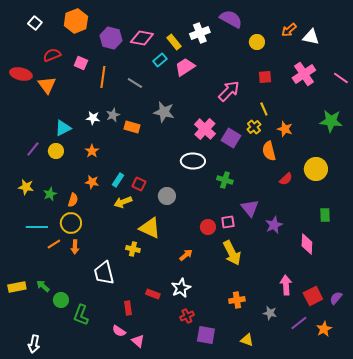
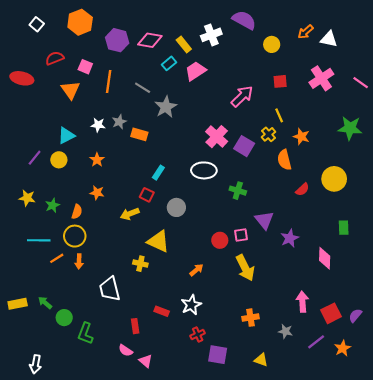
orange triangle: (47, 85) -> (71, 90), moved
gray star: (164, 112) -> (166, 107), moved, turned 30
cyan rectangle: (118, 180) -> (158, 173), moved

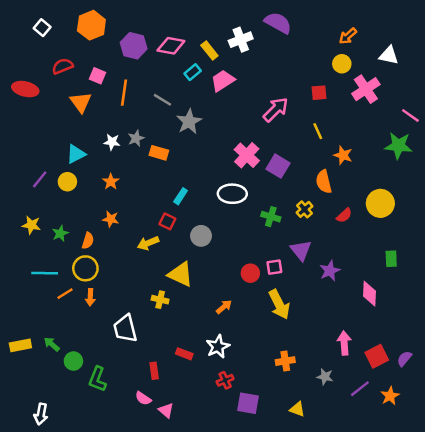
white triangle: (329, 39) -> (389, 55), moved
yellow circle: (272, 44) -> (342, 64), moved
pink line: (361, 83) -> (410, 115), moved
yellow cross: (268, 134) -> (305, 209), moved

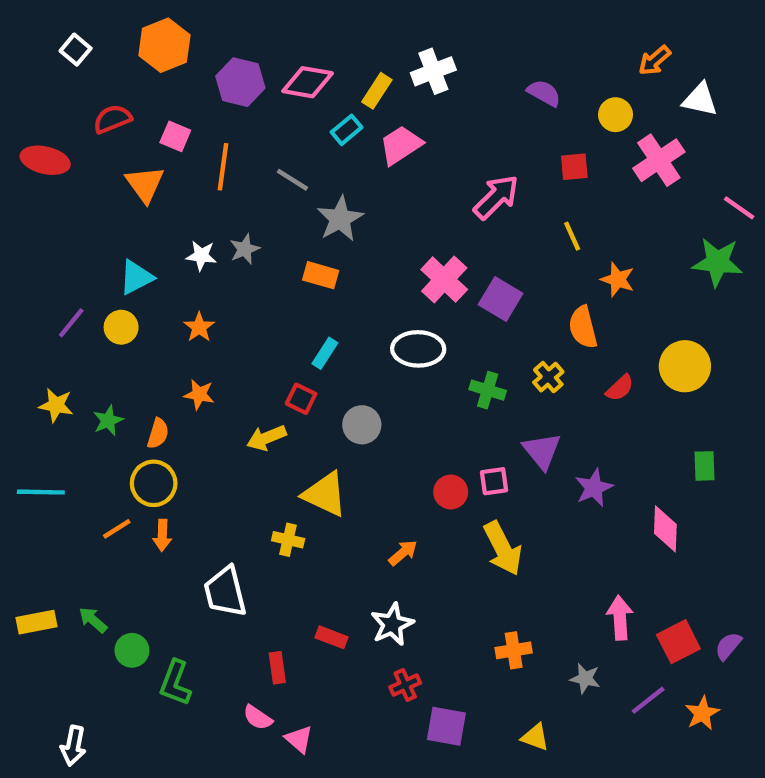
purple semicircle: (278, 23) -> (544, 93), moved, size x0.7
orange arrow: (348, 36) -> (655, 60), moved
yellow rectangle: (209, 51) -> (377, 91), turned 72
orange rectangle: (159, 153) -> (321, 275), moved
cyan line: (45, 273) -> (41, 492), moved

